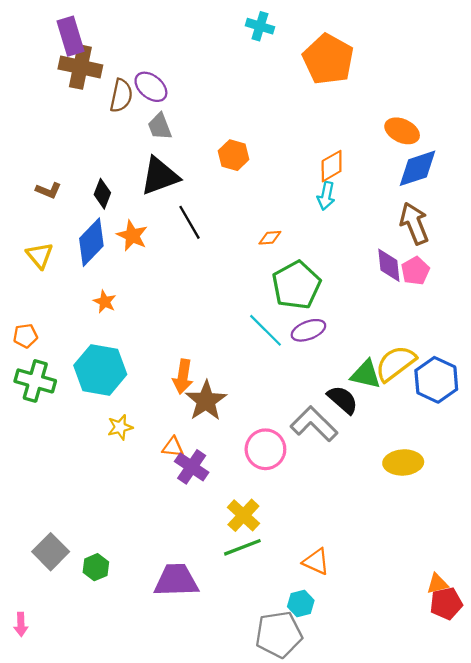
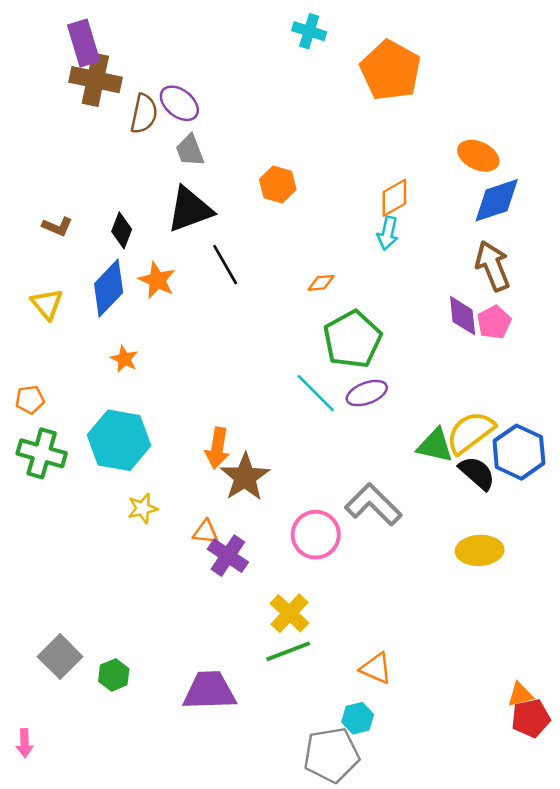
black semicircle: (343, 400) -> (477, 473), moved

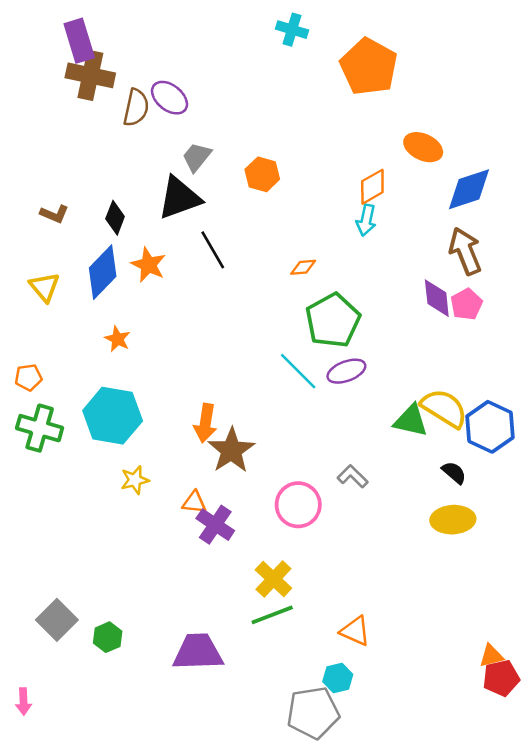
gray trapezoid: (190, 150) -> (197, 157), moved, turned 60
orange ellipse: (478, 156) -> (423, 147), moved
yellow semicircle: (470, 432) -> (444, 408), turned 69
black semicircle: (477, 473) -> (454, 473), moved, size x0.7
gray L-shape: (373, 504) -> (353, 476), size x0.6

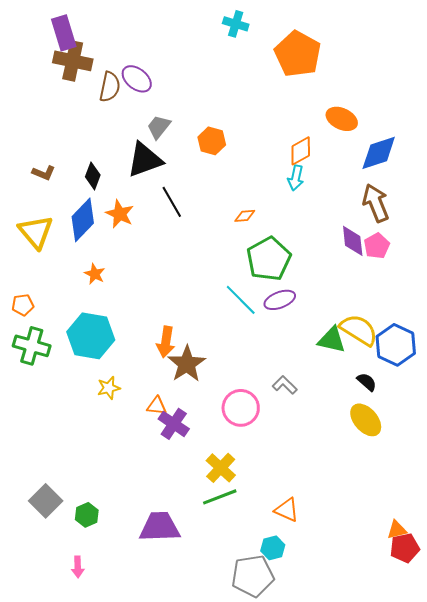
yellow triangle: (44, 287) -> (36, 232), size x1.4
yellow ellipse: (453, 520) -> (366, 420), turned 52
pink arrow: (23, 702) -> (78, 567), moved

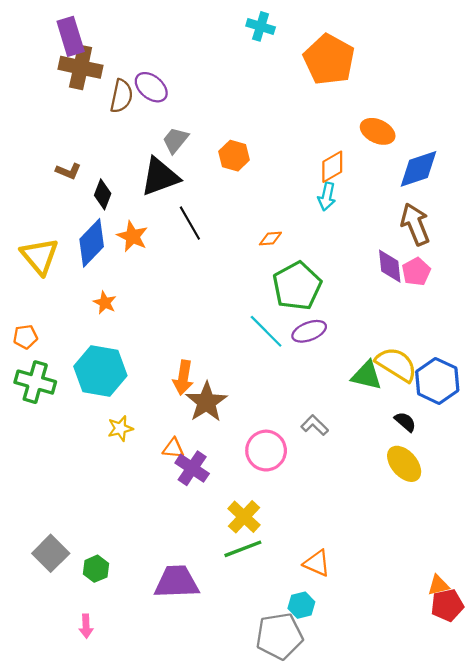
brown L-shape: (44, 173) -> (68, 171), moved

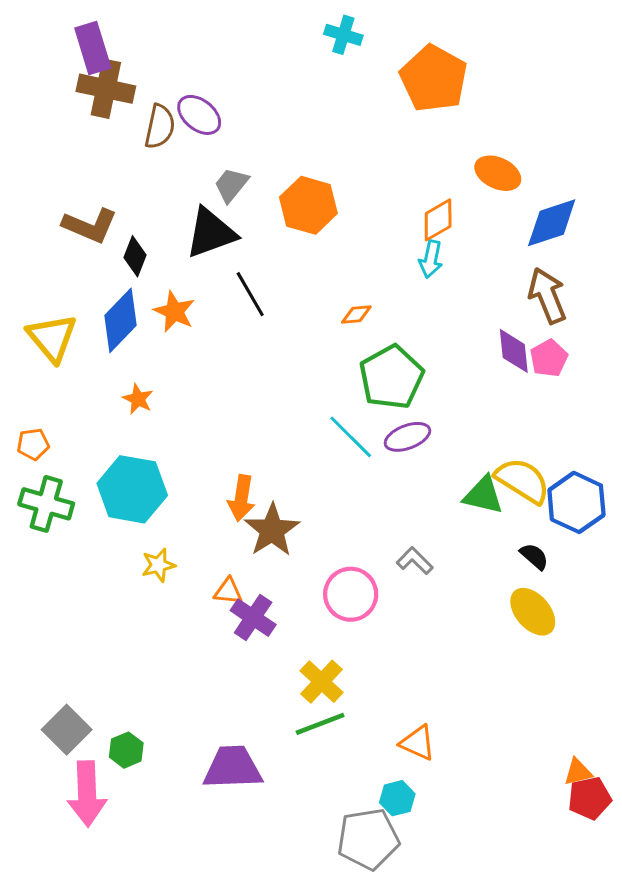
orange hexagon: (234, 156) -> (308, 205), size x1.4
brown L-shape: (68, 171) -> (90, 226), size x1.6
pink arrow: (86, 626) -> (87, 794), moved, size x2.0

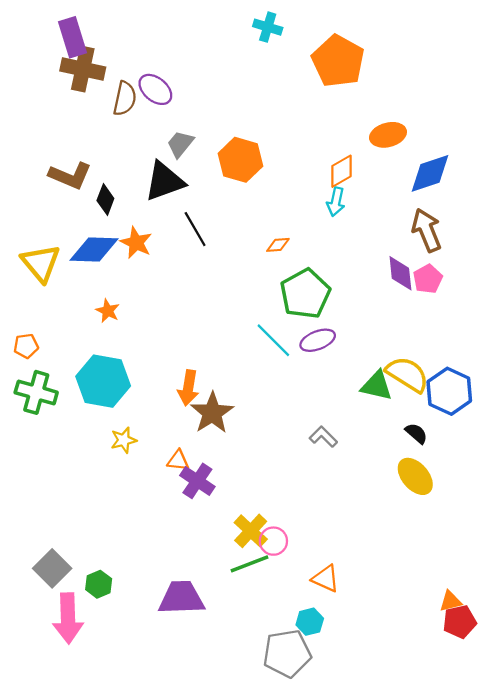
orange ellipse: (498, 173) -> (388, 135), turned -40
blue diamond: (120, 320) -> (94, 249), turned 48
pink circle: (351, 594) -> (273, 541), moved, size x0.7

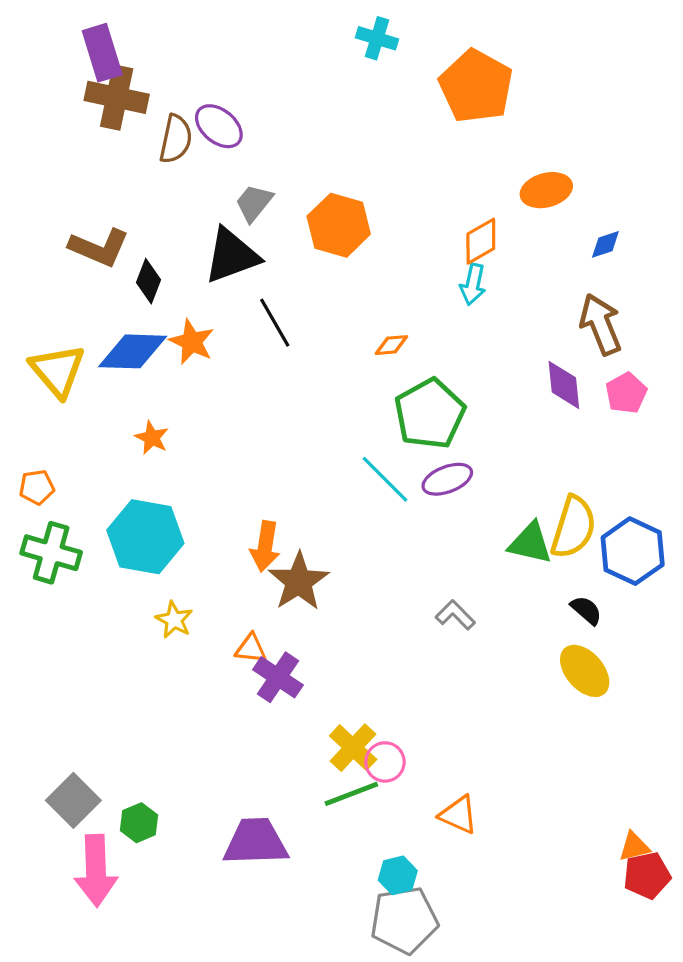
blue diamond: (430, 173) -> (605, 244), size x0.5
pink pentagon: (428, 279) -> (626, 393), moved
yellow semicircle: (407, 374) -> (573, 527), turned 75
yellow star: (124, 440) -> (174, 620), turned -30
cyan hexagon: (310, 622) -> (398, 875), moved

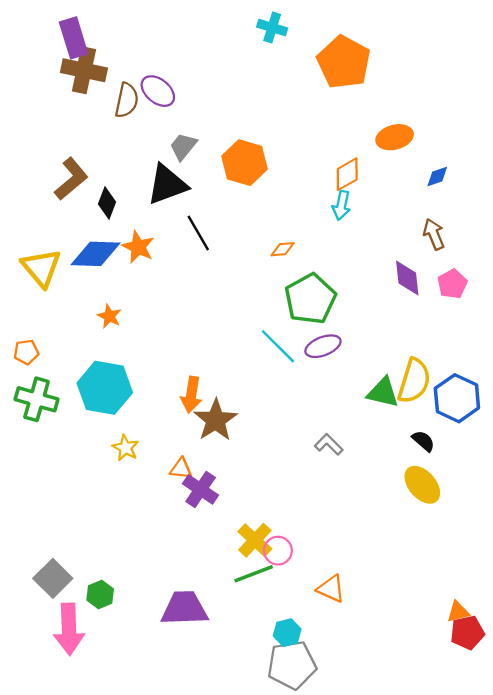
brown L-shape: (99, 248) -> (71, 179), turned -63
brown arrow: (601, 324) -> (434, 234), size x0.7

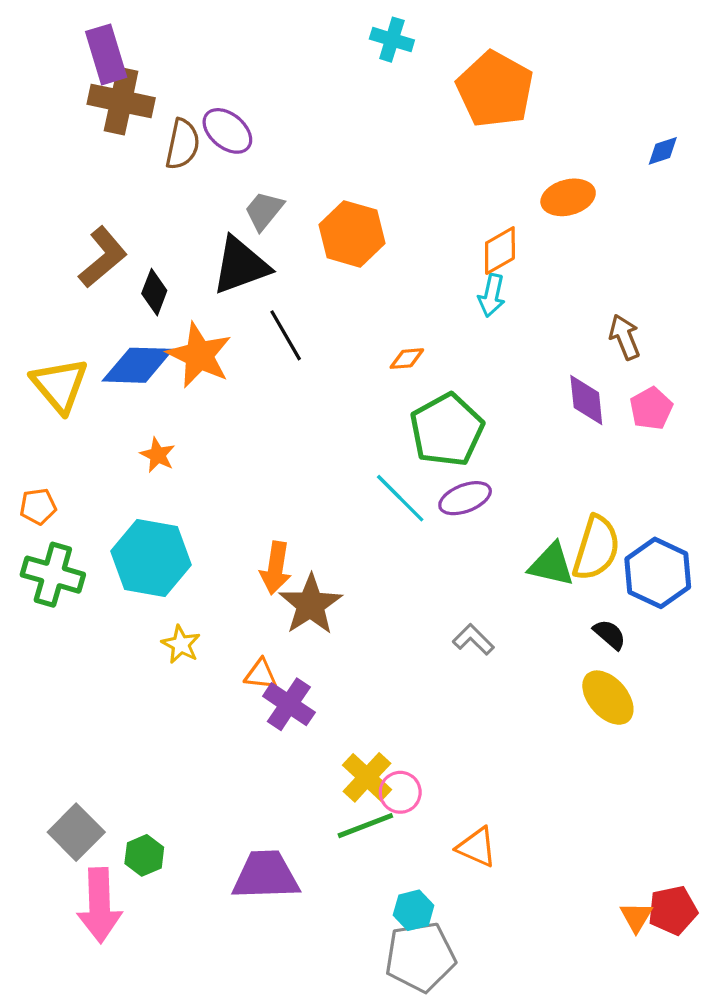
blue diamond: (437, 176) -> (663, 151), moved
orange star: (138, 247) -> (199, 355), size x1.4
orange triangle: (458, 612) -> (636, 917), moved, turned -45

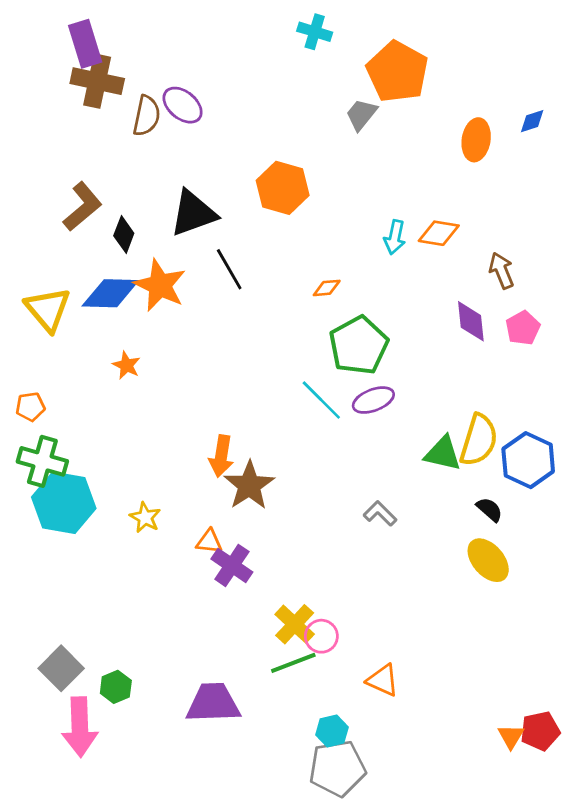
orange ellipse: (568, 197) -> (476, 140), moved, turned -66
gray trapezoid: (264, 211) -> (361, 114), moved
orange diamond: (500, 251) -> (439, 233), moved, turned 39
cyan hexagon: (151, 558) -> (64, 503), moved

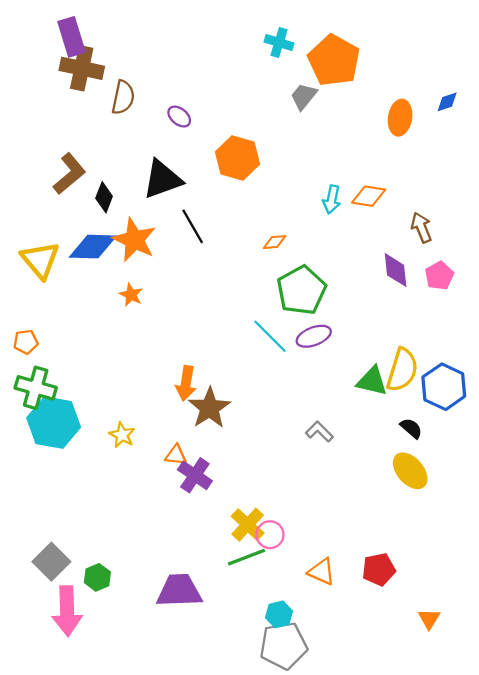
cyan cross: (315, 32) -> (279, 43), moved
purple ellipse: (183, 105) -> (179, 117), moved, size x0.7
orange star: (126, 365) -> (131, 295), moved
red pentagon: (540, 731) -> (379, 569), moved

